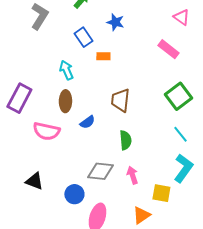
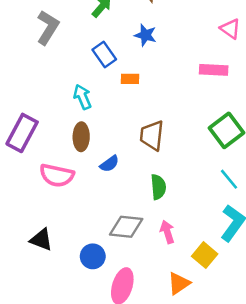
pink rectangle: (168, 49) -> (214, 70), turned -35
yellow square: (161, 193) -> (205, 255), turned 30

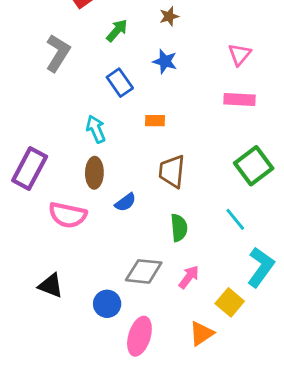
pink triangle: (230, 29) -> (240, 54), moved, turned 35
orange rectangle: (130, 79) -> (155, 121), moved
cyan line: (229, 179) -> (235, 219), moved
pink arrow: (167, 232) -> (189, 277), turned 55

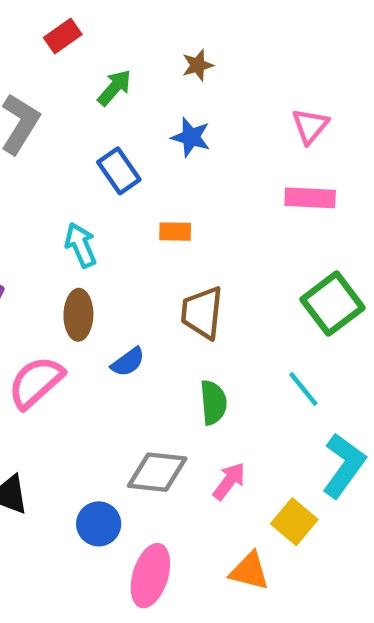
pink semicircle: (68, 215) -> (36, 382), turned 126
orange triangle: (201, 333) -> (249, 571), turned 48

